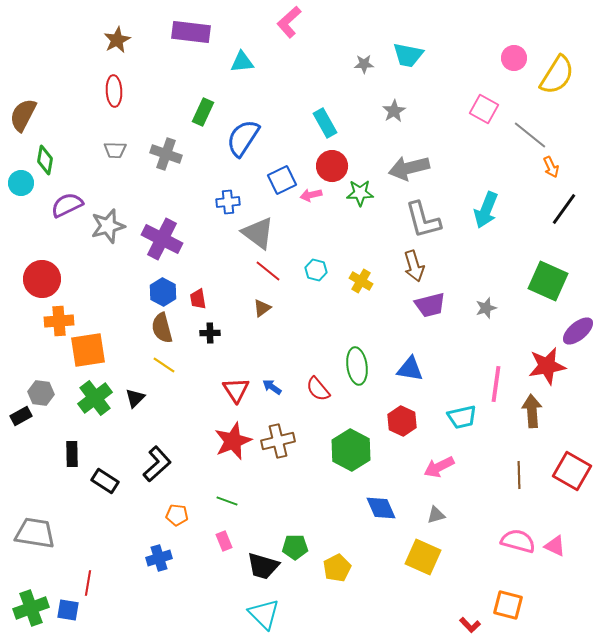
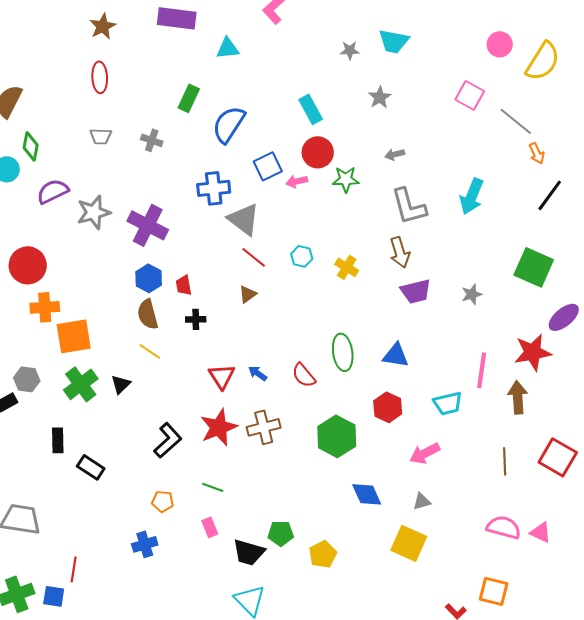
gray cross: (166, 154) -> (152, 140), size x0.7
gray arrow: (409, 168) -> (395, 154), size x0.5
blue cross: (228, 202) -> (214, 188), size x1.4
black L-shape: (157, 464) -> (168, 440), moved

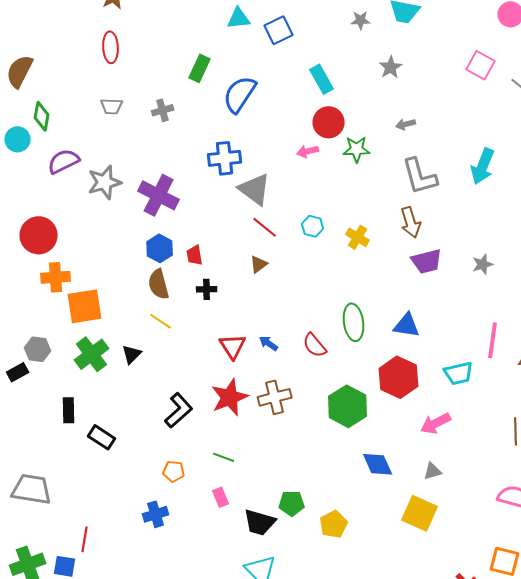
gray cross: (152, 140) -> (163, 110), turned -35
blue square: (268, 166) -> (279, 30), moved
red hexagon: (388, 407) -> (399, 377), size x1.4

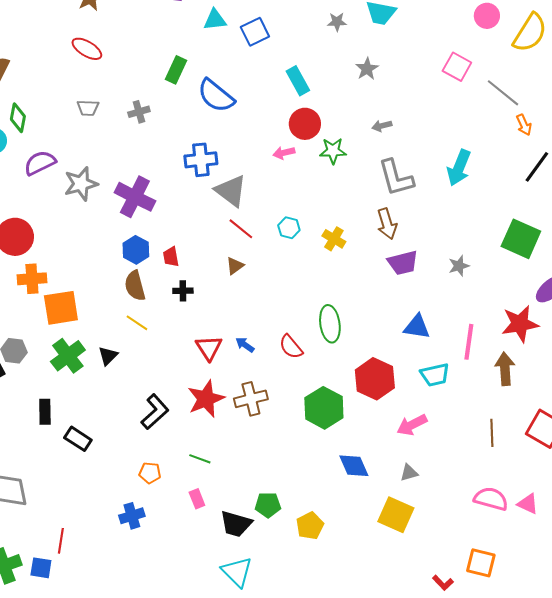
red ellipse: (111, 47) -> (87, 49), turned -56
blue semicircle: (240, 94) -> (216, 96), turned -84
blue triangle: (407, 325) -> (417, 327), moved

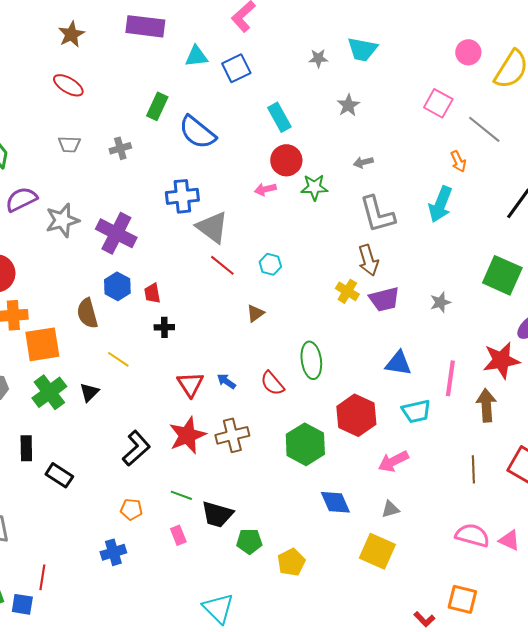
orange arrow: (524, 125) -> (458, 161), moved
yellow cross: (334, 239) -> (347, 291), moved
brown triangle: (235, 266) -> (255, 313), moved
brown semicircle: (135, 286) -> (87, 313), moved
black trapezoid: (236, 524) -> (217, 514), moved

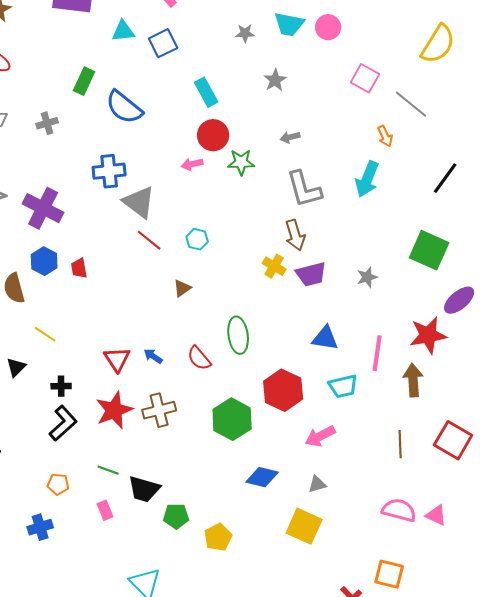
pink circle: (468, 52) -> (328, 27), moved
black cross: (164, 327) -> (61, 386), moved
blue diamond: (335, 502) -> (262, 477), turned -52

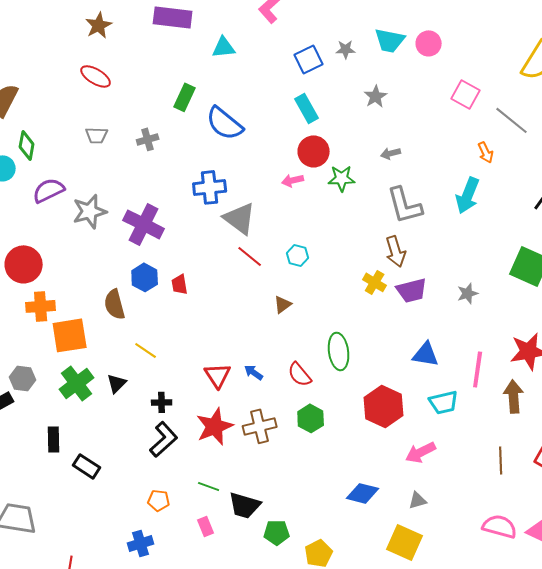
blue square: (163, 43) -> (309, 59), moved
green hexagon: (232, 419) -> (311, 418), moved, size x0.7

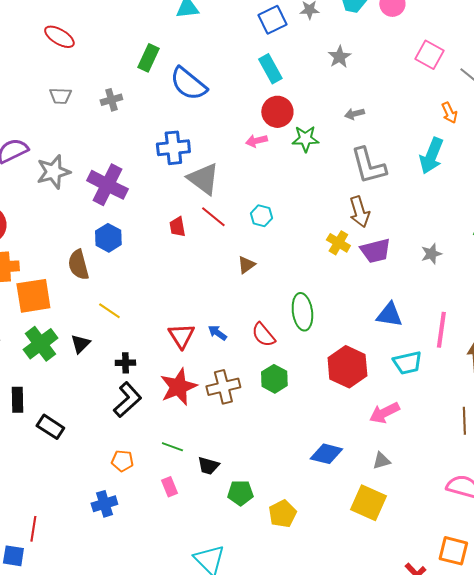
red trapezoid: (180, 284) -> (177, 227), moved
black trapezoid: (245, 505) -> (208, 466), size x0.7

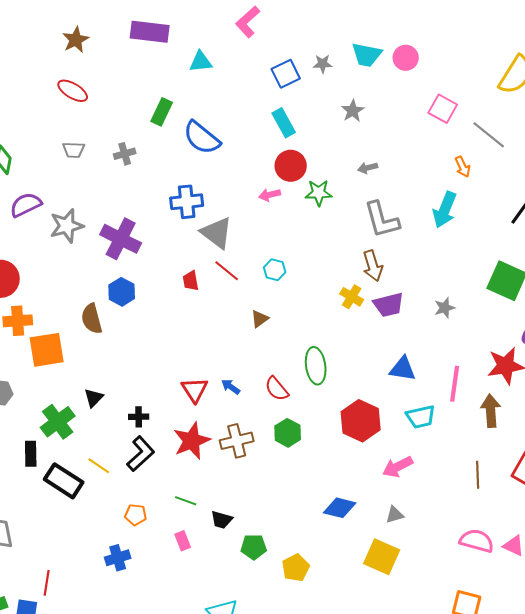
yellow line: (109, 311) -> (99, 466), moved
green cross: (40, 344) -> (58, 422), moved
black rectangle: (50, 427) -> (64, 481), size x1.4

